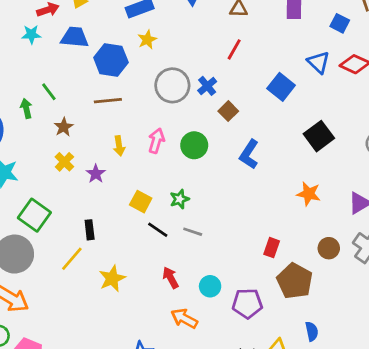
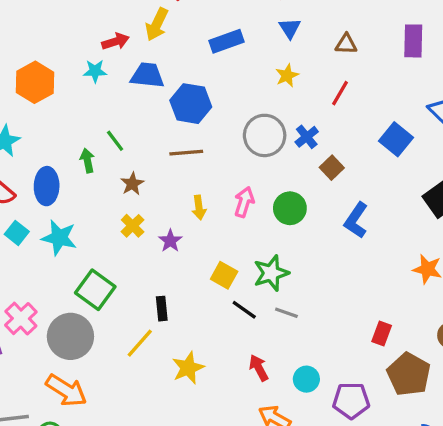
yellow star: (147, 40) -> (287, 75), moved
green star: (180, 199) -> (271, 273), size x1.5

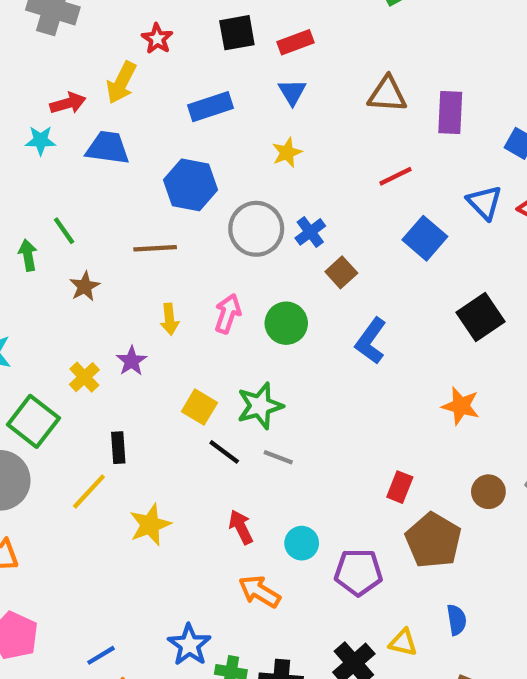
brown triangle: (346, 44) -> (387, 94), moved, size x1.4
red line: (340, 93) -> (395, 176), moved, turned 32
blue hexagon: (191, 104) -> (190, 185), moved
yellow cross: (133, 226) -> (84, 377), moved

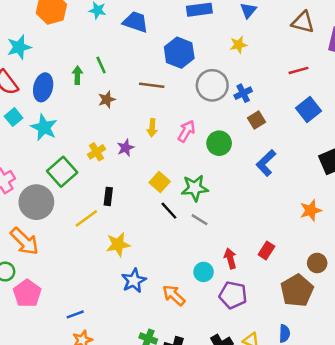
orange star: (461, 406) -> (311, 210), turned 30
red arrow: (241, 527) -> (230, 258), moved
brown pentagon: (433, 540) -> (297, 290), moved
blue star: (189, 645) -> (134, 281), moved

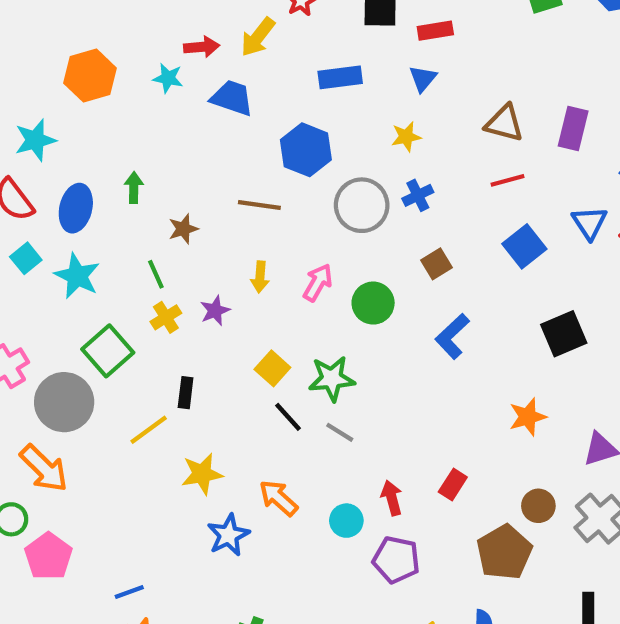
brown triangle: (303, 22) -> (504, 123), moved
green line: (101, 65) -> (156, 274), moved
blue cross: (243, 93) -> (418, 195), moved
orange arrow: (174, 295) -> (278, 498), moved

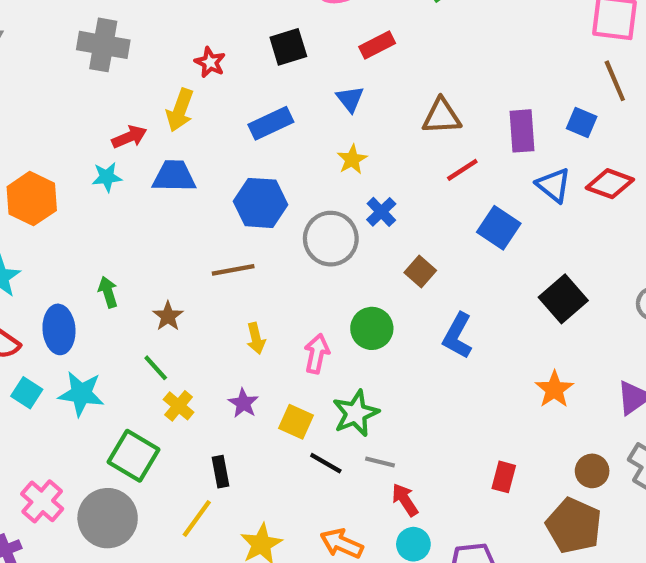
red rectangle: (435, 31) -> (377, 45), moved
purple rectangle: (573, 128) -> (522, 131), moved
pink arrow: (318, 283) -> (317, 354), moved
purple star: (215, 311) -> (243, 403), moved
red arrow: (392, 498) -> (405, 500), moved

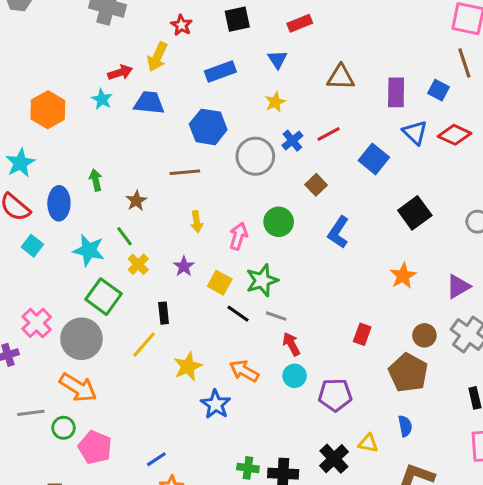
red line: (462, 170) -> (329, 134), moved
cyan star: (107, 177) -> (102, 99), turned 30
cyan star: (81, 394) -> (89, 250), moved

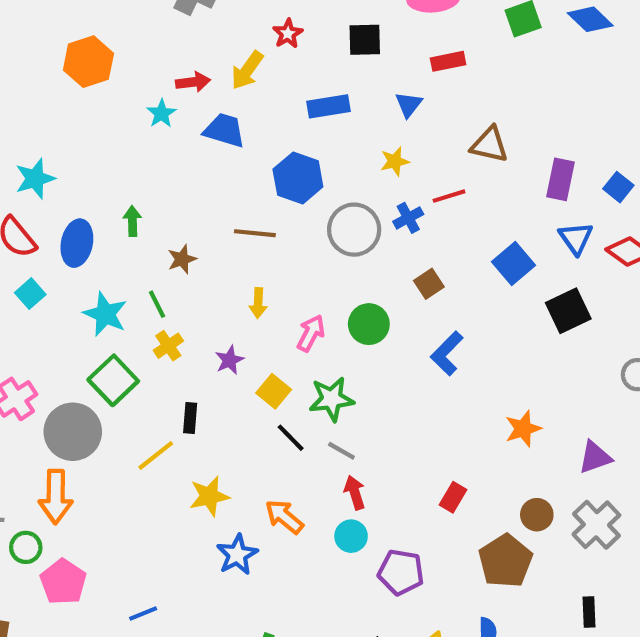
orange hexagon: (48, 110) -> (88, 62), moved
red line: (329, 134) -> (449, 196), moved
black square: (415, 213) -> (568, 311), moved
orange arrow: (78, 388) -> (56, 497), turned 48

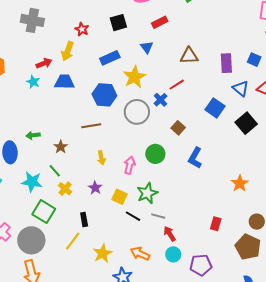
yellow star: (395, 161) -> (134, 77), moved, size x1.6
green arrow: (132, 221) -> (33, 135), turned -80

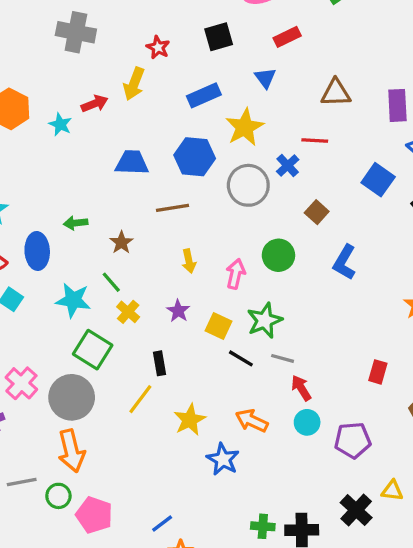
cyan star: (33, 82) -> (60, 124), moved
blue trapezoid: (64, 82) -> (132, 163), moved
red line: (177, 85) -> (315, 140), turned 35

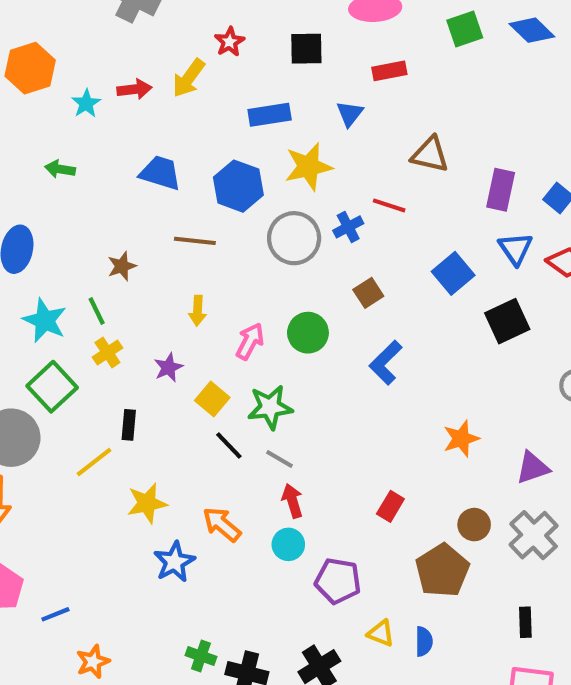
green arrow: (76, 223) -> (60, 169), moved
yellow triangle: (392, 491) -> (381, 633), moved
blue line: (162, 523) -> (55, 614), moved

